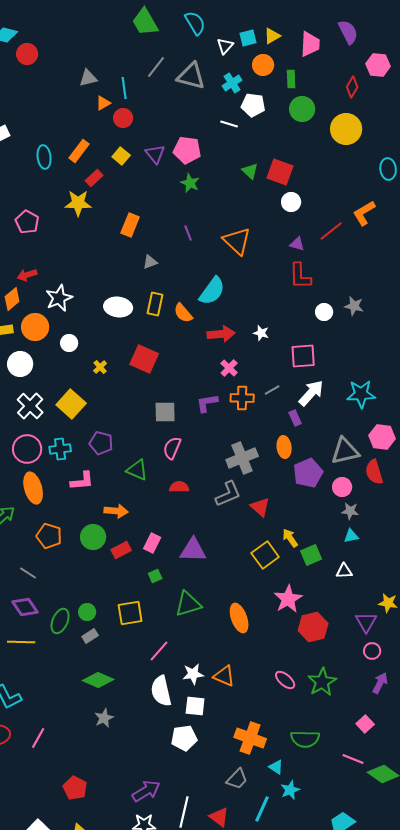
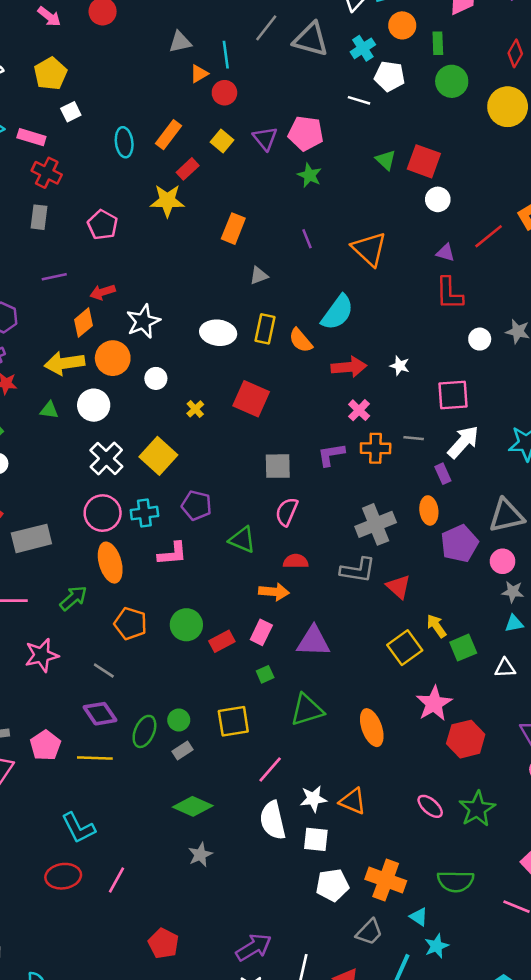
gray line: (272, 390) -> (414, 438), turned 35
gray L-shape: (228, 494) -> (358, 570), turned 32
orange arrow: (116, 511) -> (274, 592), moved
white pentagon: (184, 738) -> (332, 885), moved

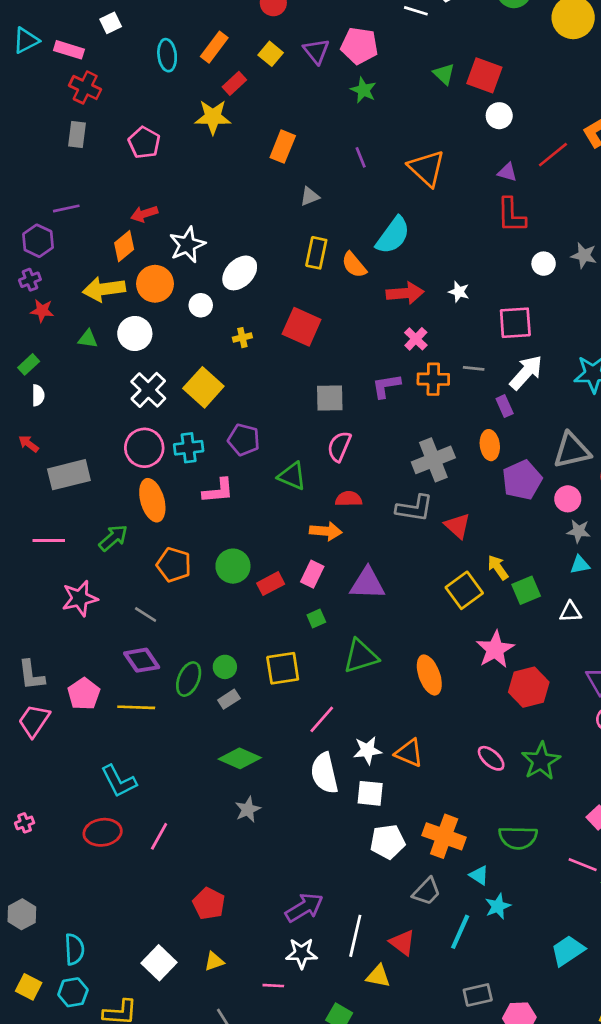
purple line: (54, 277) -> (66, 208), moved
white ellipse: (218, 333) -> (240, 273), moved, turned -52
yellow cross: (195, 409) -> (242, 338), turned 30

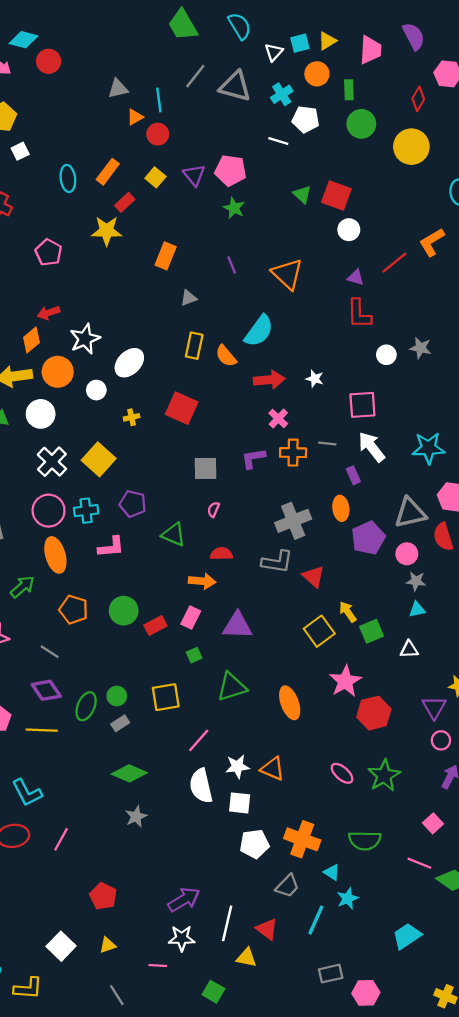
white arrow: (526, 372) -> (372, 447), turned -80
pink semicircle: (339, 446) -> (213, 509), size x0.6

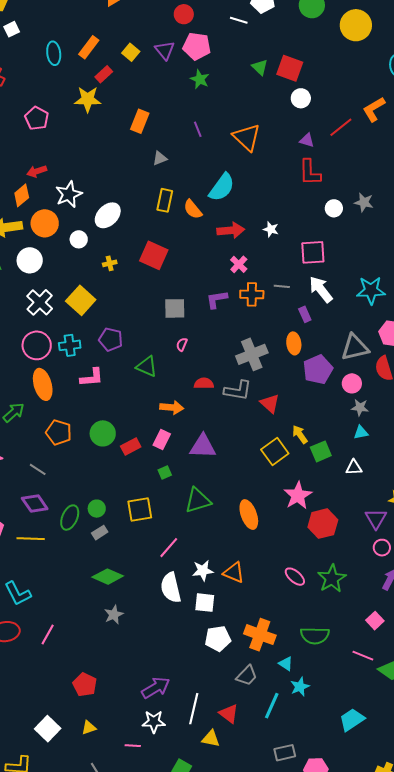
red circle: (158, 134) -> (184, 14), moved
red semicircle: (221, 554) -> (204, 383), moved

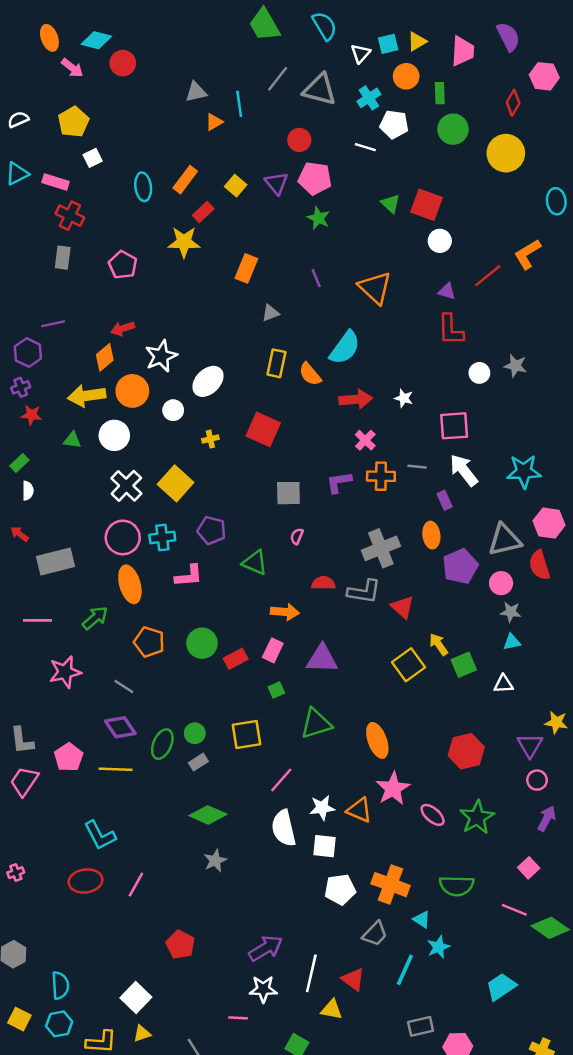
pink star: (298, 496) -> (393, 788), moved
yellow triangle: (89, 728) -> (142, 1033), moved

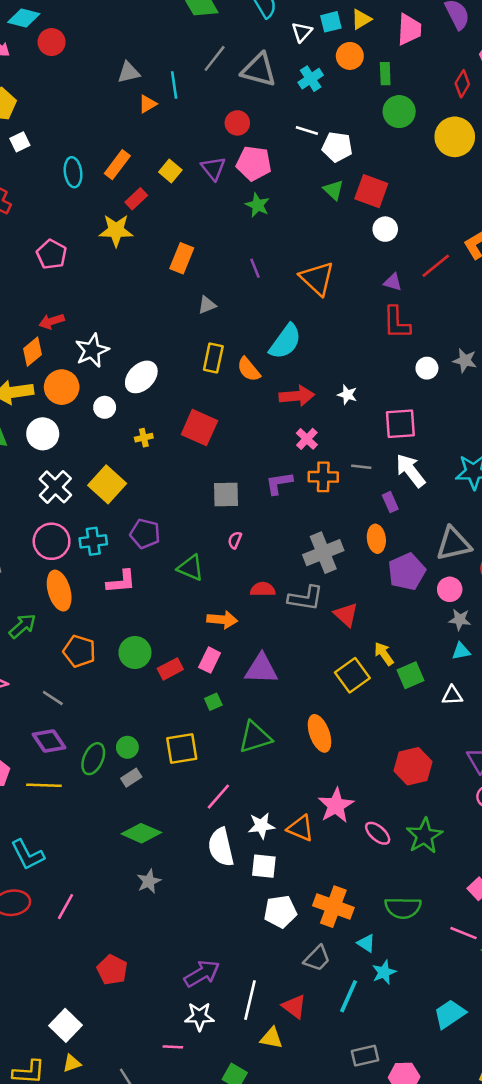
white pentagon: (394, 124) -> (337, 147), moved
orange ellipse: (377, 740) -> (319, 733), moved

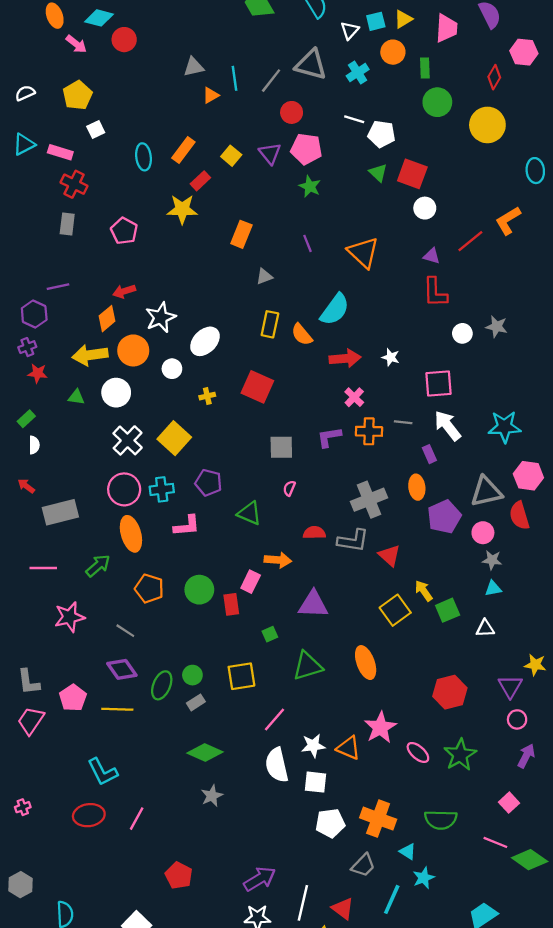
gray line: (215, 58) -> (271, 81), moved
pink rectangle: (210, 660) -> (251, 582), moved
red rectangle: (170, 669) -> (231, 604), turned -70

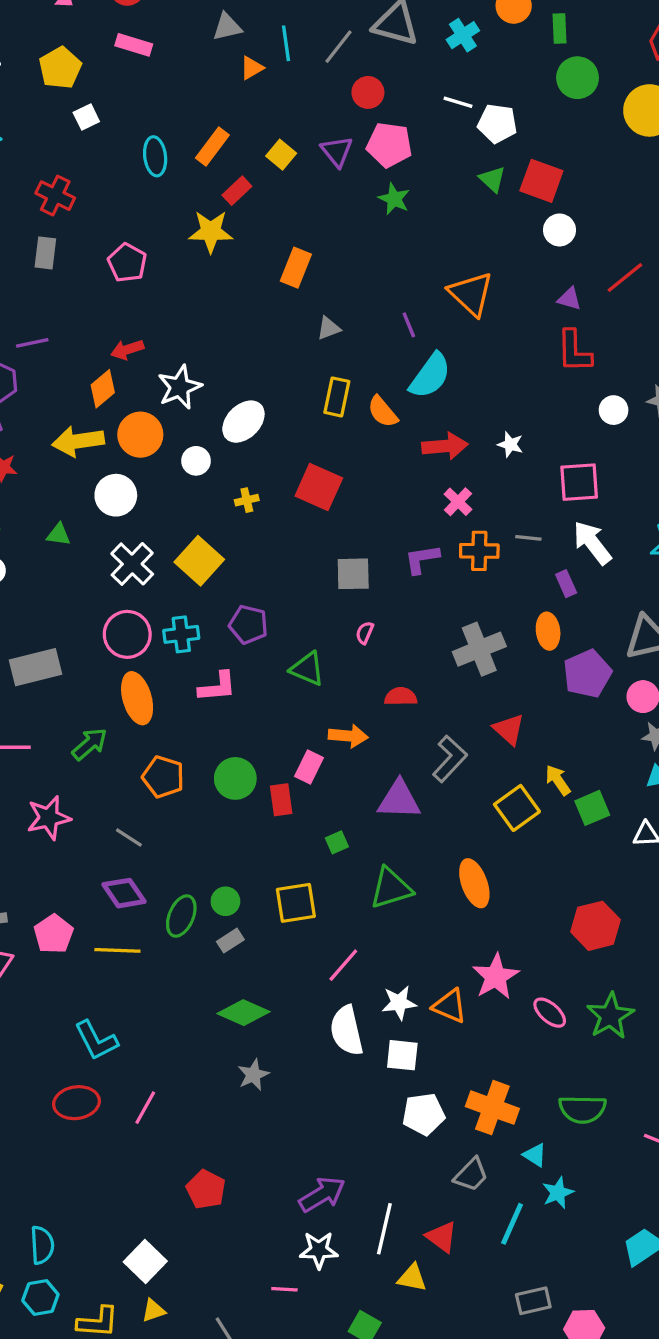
pink rectangle: (60, 152) -> (134, 45), moved
purple line: (308, 243) -> (409, 325), moved
green triangle: (76, 397) -> (58, 535), moved
gray L-shape: (353, 541) -> (450, 759), moved, turned -56

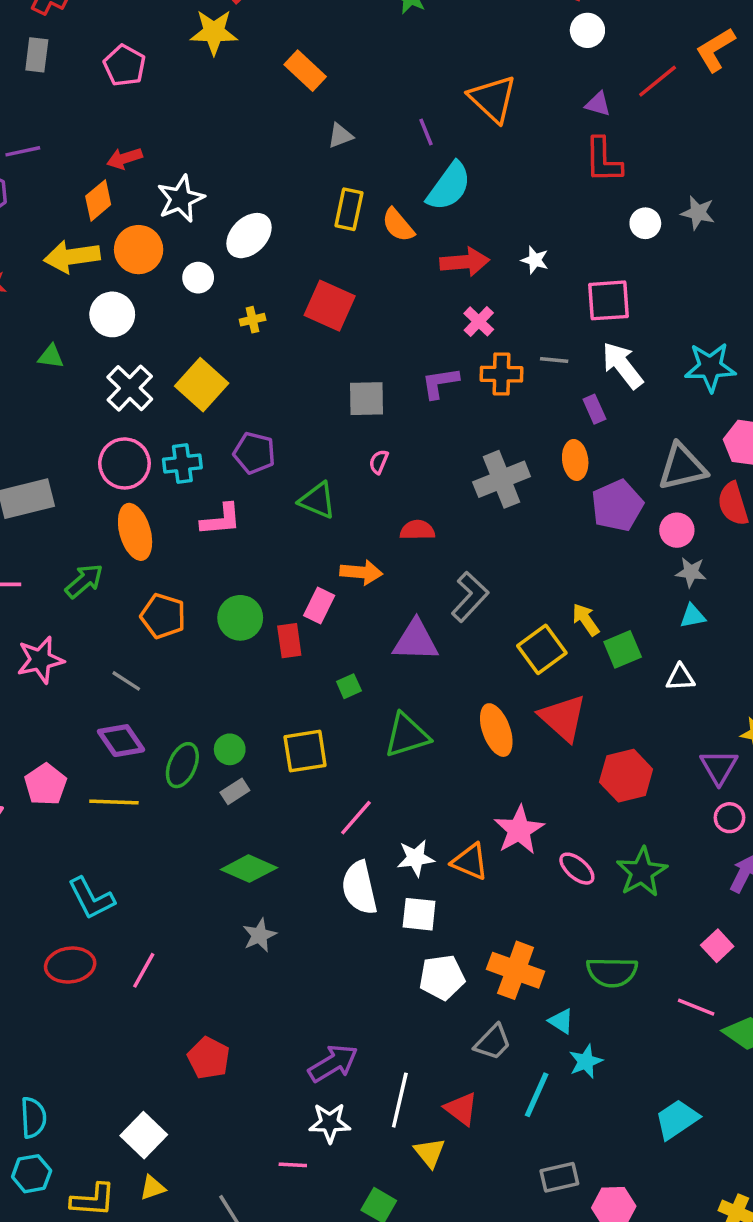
orange rectangle: (296, 268) -> (305, 71), turned -69
red triangle: (509, 729) -> (563, 718), moved, size x1.4
yellow triangle: (412, 1278) -> (430, 1153), turned 40

